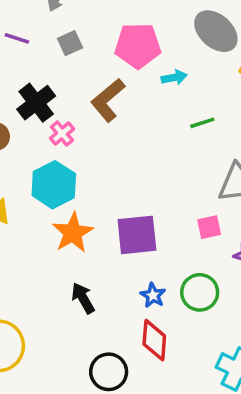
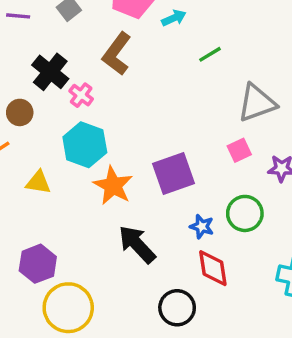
black arrow: (83, 298) -> (137, 244), size x1.4

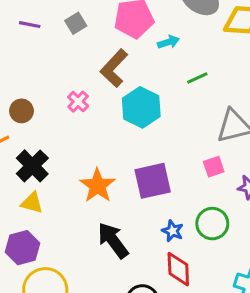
black cross: (50, 72) -> (32, 166), moved
cyan hexagon: (85, 145) -> (141, 107), moved
yellow triangle: (38, 182) -> (32, 203), moved

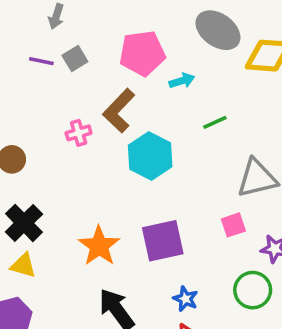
purple line: (30, 25) -> (41, 61), moved
pink cross: (78, 102) -> (79, 133), moved, turned 30
green circle: (212, 224) -> (253, 290), moved

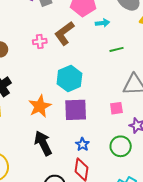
cyan hexagon: (150, 156) -> (69, 79), moved

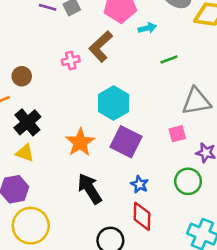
purple square: (76, 110) -> (126, 142), turned 35

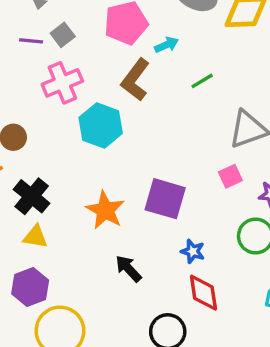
brown L-shape: (101, 46) -> (135, 80), moved
pink cross: (71, 60) -> (62, 83), moved, size x1.6
cyan hexagon: (114, 103) -> (101, 125), moved
black arrow: (90, 189) -> (128, 269), size x0.7

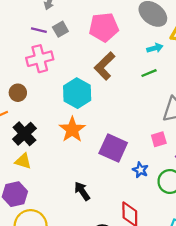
cyan arrow: (167, 45) -> (155, 48), moved
pink cross: (62, 83) -> (40, 59), moved
orange star: (105, 210) -> (72, 130), moved
blue star: (193, 251) -> (140, 170), moved

